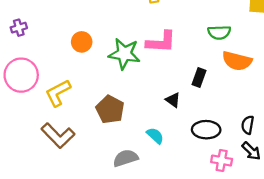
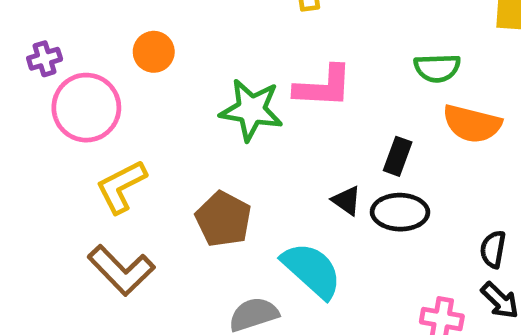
orange circle: (82, 42) -> (154, 52), moved
pink circle: (21, 75) -> (86, 108), moved
black ellipse: (206, 130) -> (400, 212), moved
cyan semicircle: (155, 136) -> (312, 270), size x1.8

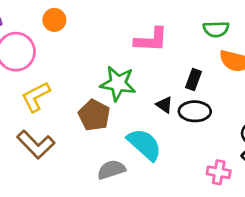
green star: (251, 110) -> (118, 83), moved

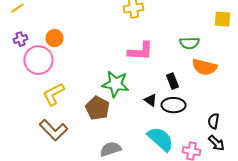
orange circle: (54, 20) -> (54, 38), moved
black rectangle: (193, 80) -> (172, 81), turned -42
cyan semicircle: (144, 144) -> (160, 139), moved

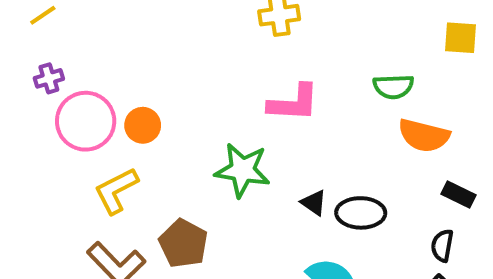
orange circle: (54, 38) -> (143, 125), moved
black rectangle: (172, 81) -> (459, 195), moved, turned -42
brown pentagon: (98, 108) -> (183, 243), moved

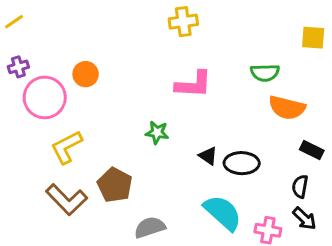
orange circle: (143, 125) -> (86, 74), moved
green star: (243, 170) -> (157, 132), size x0.6

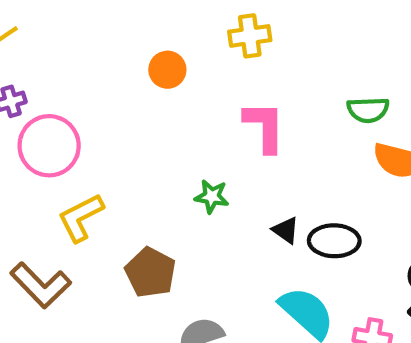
orange circle: (86, 74) -> (167, 70), moved
pink L-shape: (194, 84) -> (265, 127), turned -93
brown L-shape: (67, 200) -> (41, 285), moved

